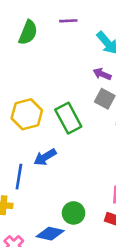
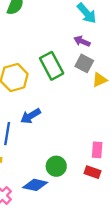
green rectangle: (68, 118) -> (52, 66), moved

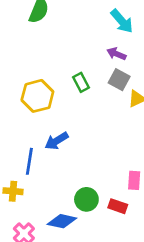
green rectangle: (52, 66) -> (81, 82), size x0.6
red rectangle: (92, 172) -> (118, 206), moved

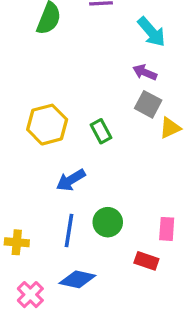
green rectangle: (81, 82) -> (101, 131), moved
blue line: (29, 161) -> (69, 231), moved
green circle: (86, 199) -> (108, 222), moved

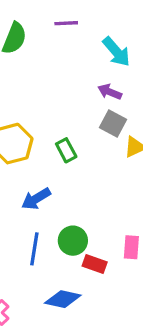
red rectangle: (146, 261) -> (95, 264), moved
blue diamond: (77, 279) -> (63, 299), moved

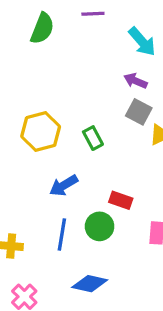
red rectangle: (95, 264) -> (121, 200), moved

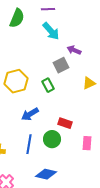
cyan arrow: (142, 42) -> (51, 31), moved
gray square: (139, 112) -> (61, 65), moved, turned 35

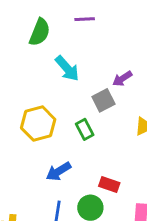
cyan arrow: (51, 31) -> (67, 68), moved
purple arrow: (74, 50) -> (122, 79), turned -56

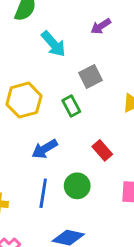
purple arrow: (122, 79) -> (101, 26), moved
red rectangle: (109, 184) -> (102, 150), moved, turned 30

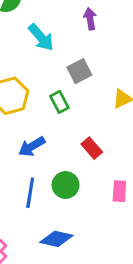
purple arrow: (101, 26) -> (90, 19), turned 114

